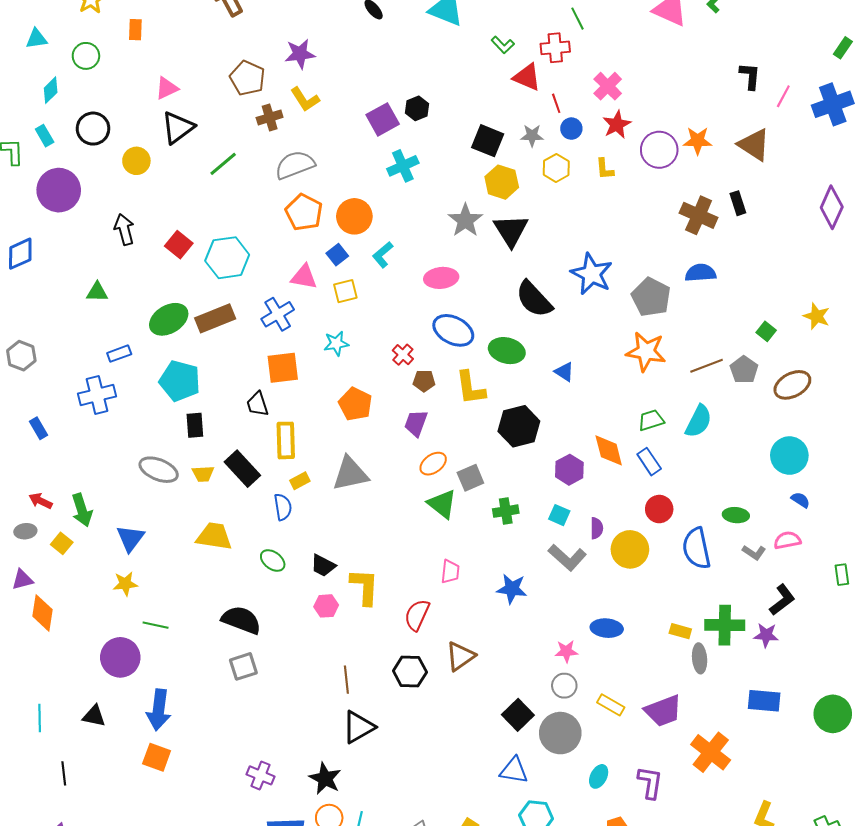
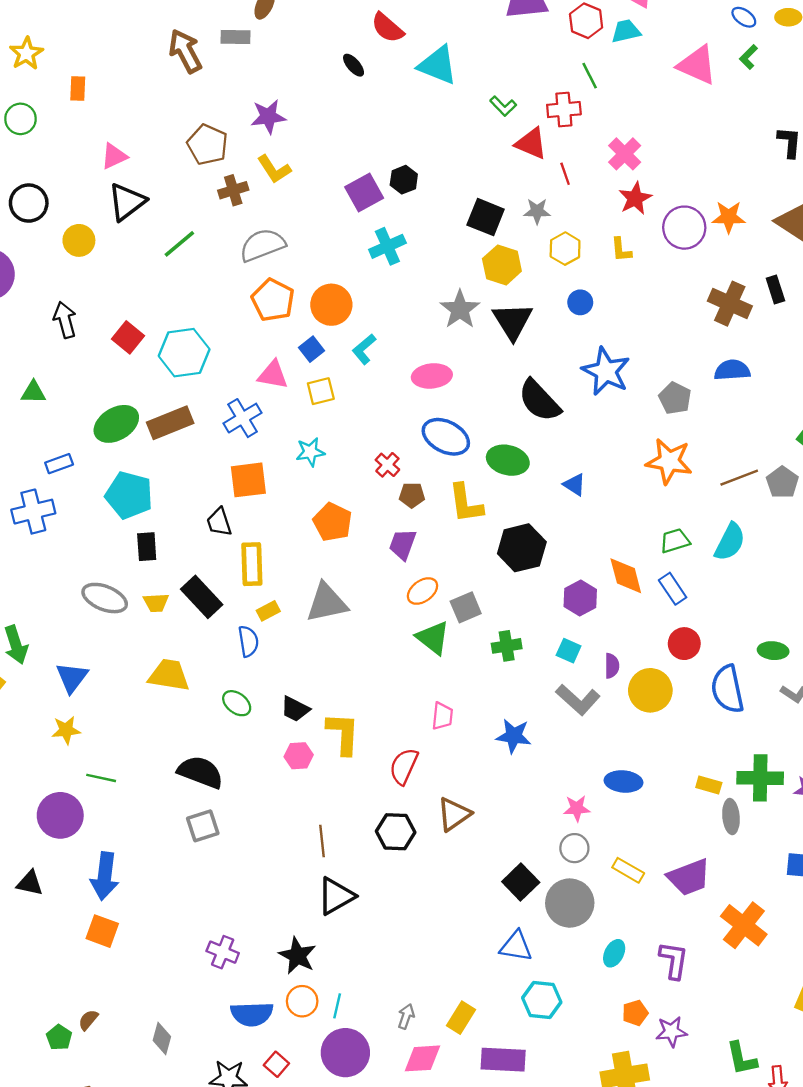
blue circle: (571, 129) -> (580, 302), moved
gray pentagon: (651, 297) -> (675, 398), size x0.7

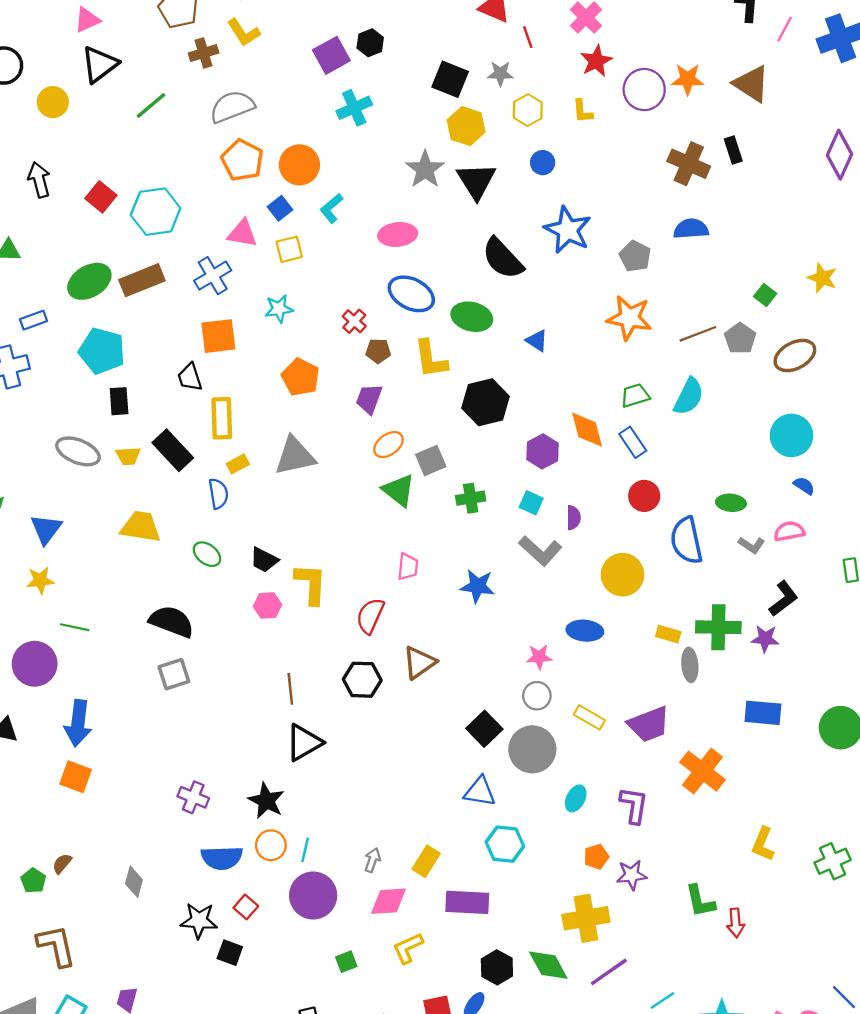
yellow circle: (650, 690) -> (623, 575), moved

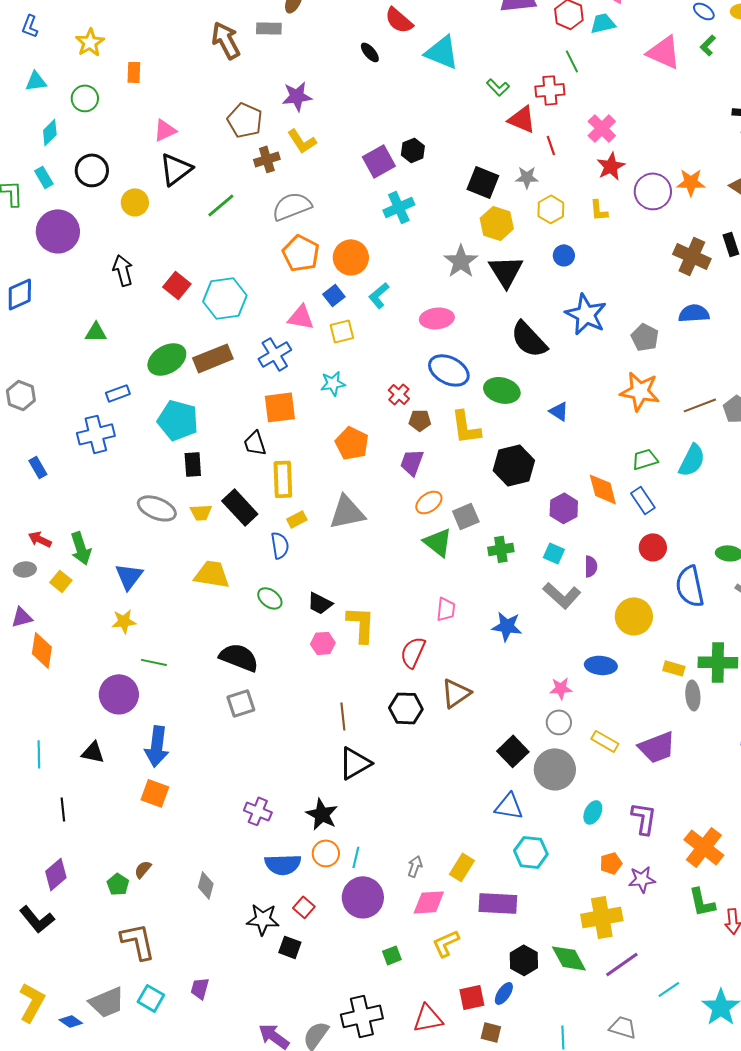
orange cross: (702, 771) -> (704, 847), moved

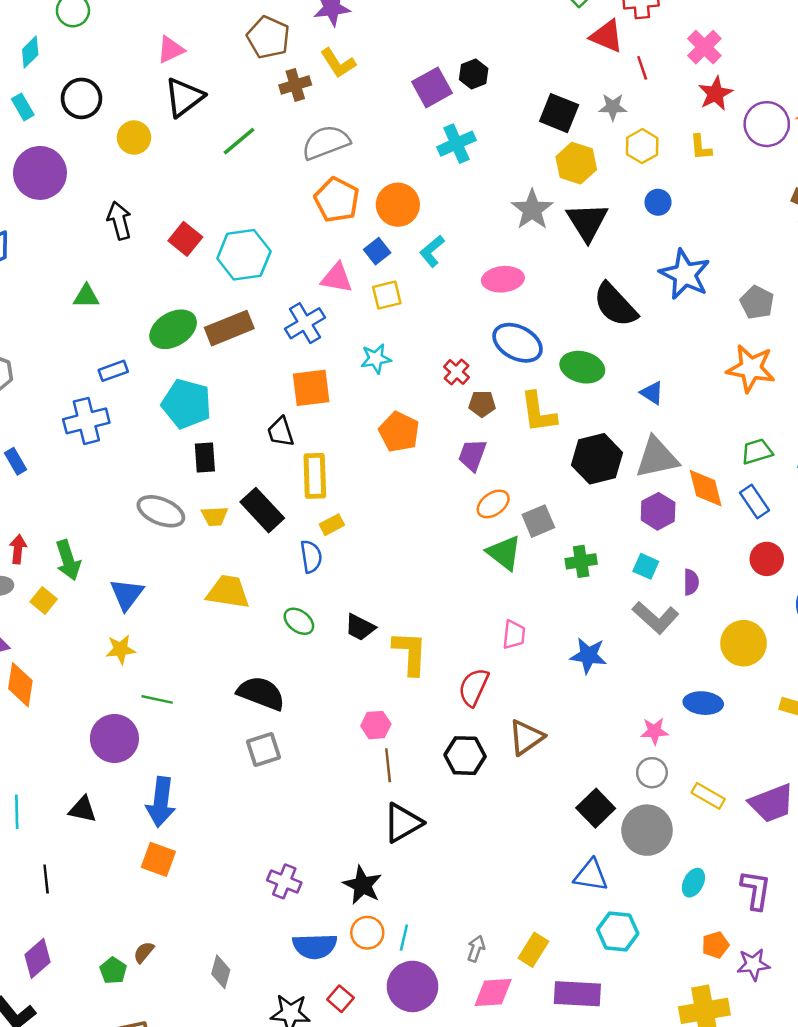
gray triangle: (347, 512) -> (657, 458), moved
red arrow: (40, 539) -> (18, 549), turned 70
pink hexagon: (323, 643) -> (376, 725), moved

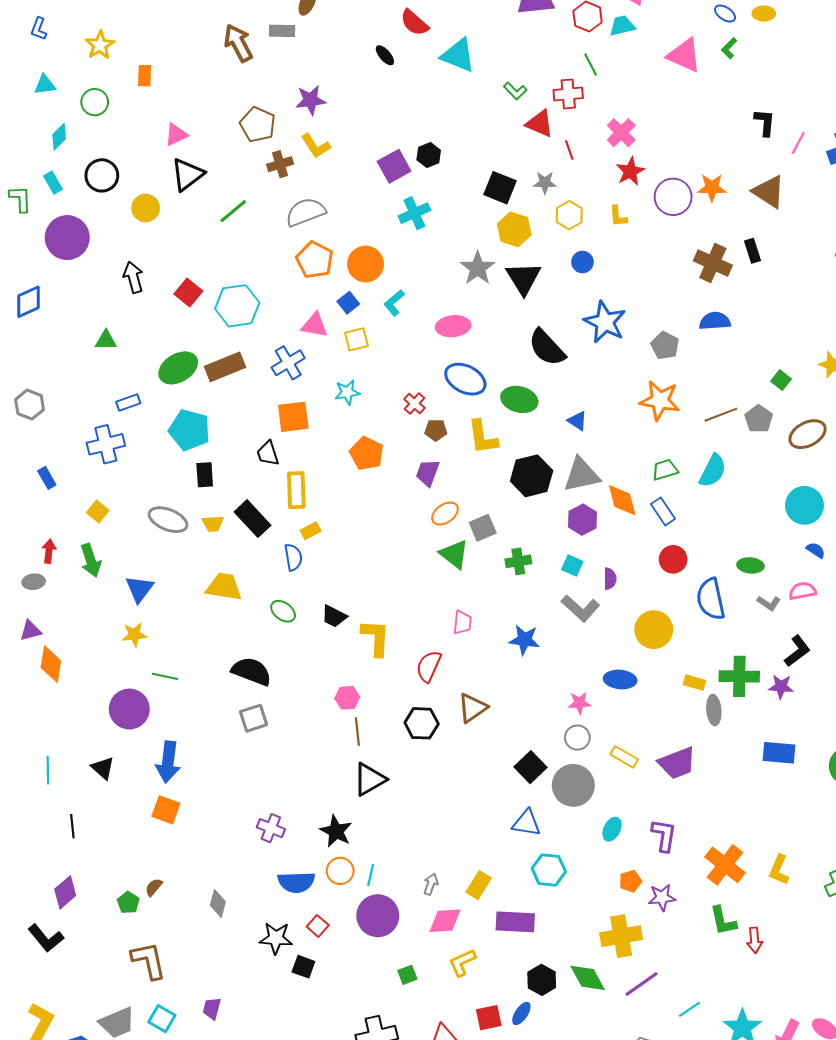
yellow square: (44, 600) -> (98, 511), moved
black triangle: (83, 809) -> (103, 768), turned 30

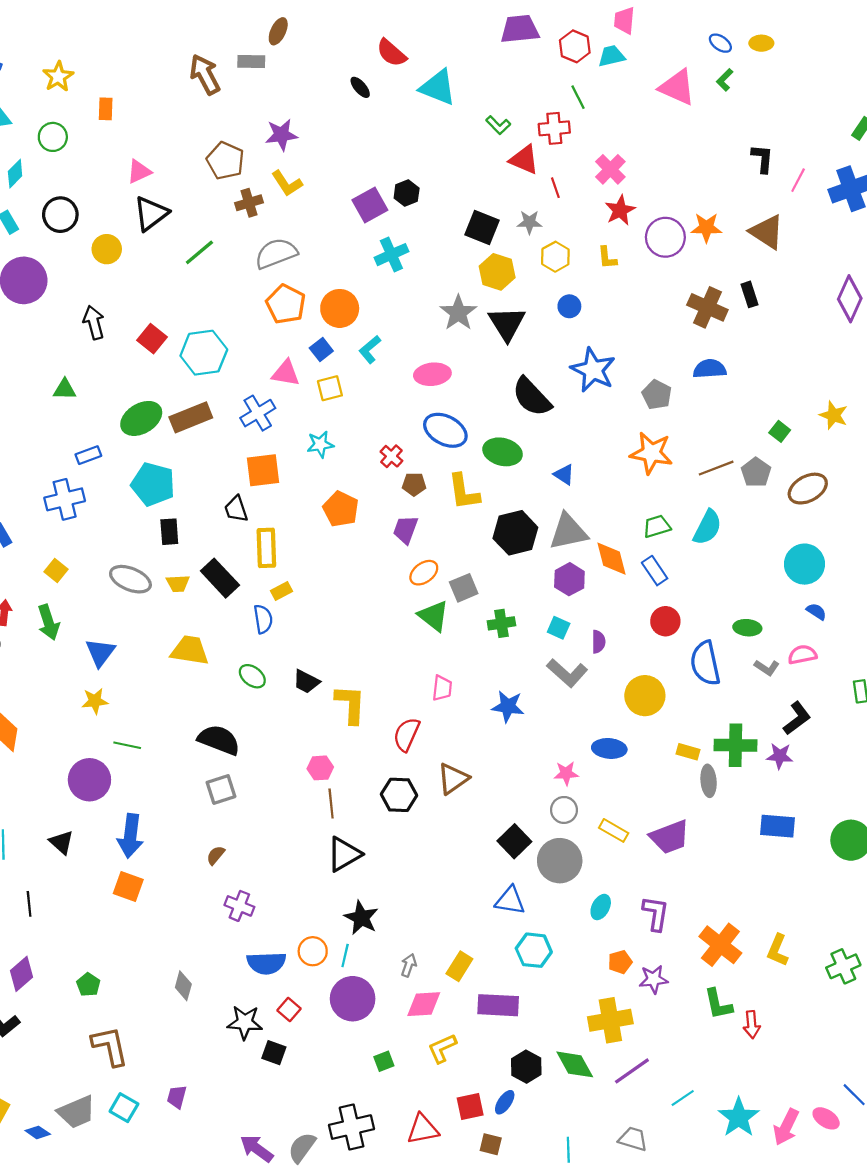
black star: (336, 831) -> (361, 918), moved
brown semicircle: (154, 887) -> (216, 855), moved

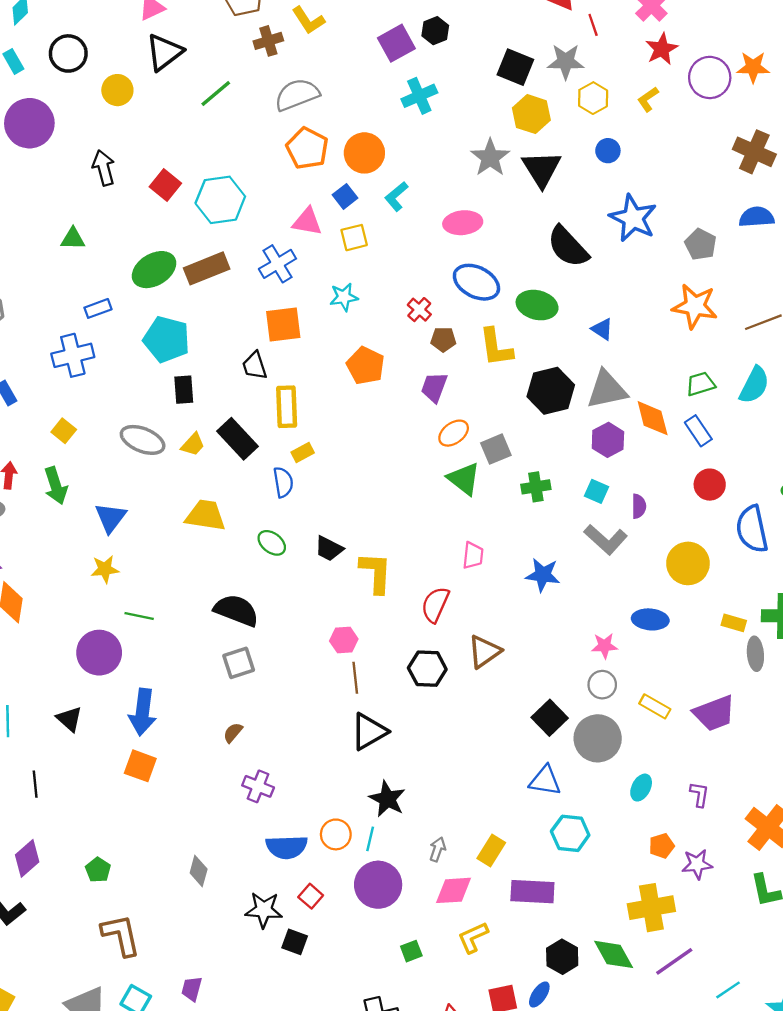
gray star: (529, 222) -> (566, 61), size x1.4
yellow L-shape: (607, 258) -> (648, 99), turned 60
yellow trapezoid: (178, 583) -> (193, 445), turned -45
purple L-shape: (656, 913) -> (699, 794), size x0.7

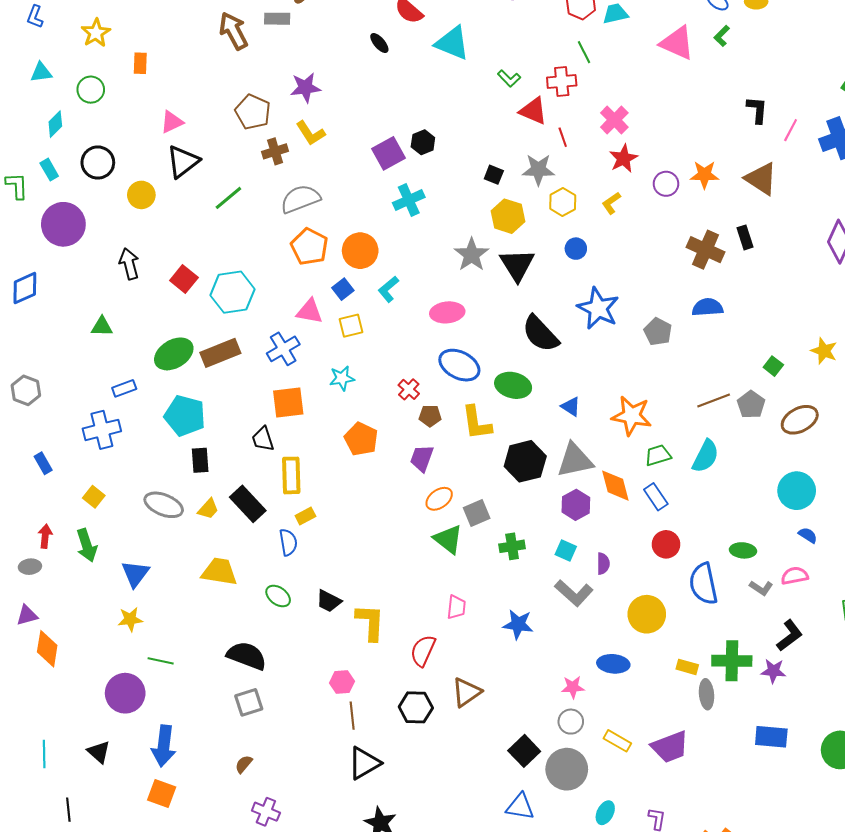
black square: (515, 67) -> (494, 175), size x0.6
purple circle: (710, 77) -> (666, 184), size x0.7
orange star: (695, 306) -> (632, 416), moved

